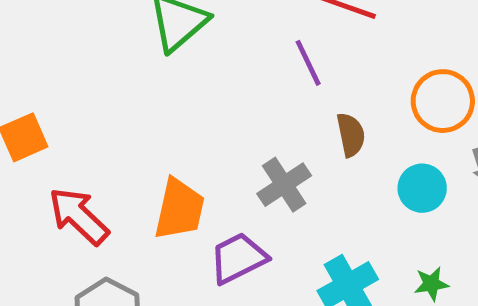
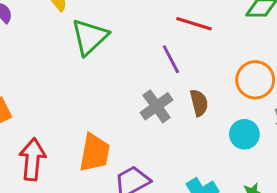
gray cross: (284, 185) -> (156, 106), moved
red arrow: (79, 216) -> (32, 159), turned 54

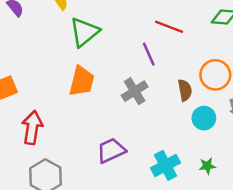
brown semicircle: (199, 103) -> (185, 90), moved
orange trapezoid: (95, 153) -> (82, 81), moved

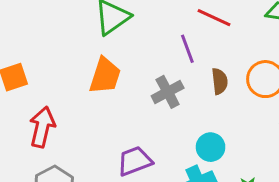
brown semicircle: (185, 90) -> (220, 81), moved
cyan circle: (204, 118) -> (211, 147), moved

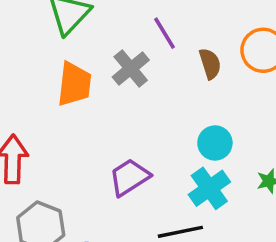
gray cross: (168, 92) -> (131, 69), moved

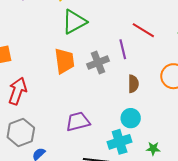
brown semicircle: (210, 64) -> (133, 84), moved
orange trapezoid: (74, 84) -> (64, 61), turned -32

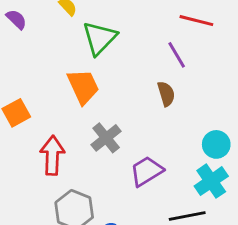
orange trapezoid: (64, 61) -> (83, 86), moved
gray cross: (98, 63) -> (106, 138), moved
brown semicircle: (133, 84) -> (166, 94), moved

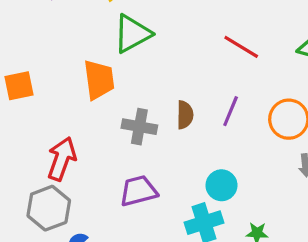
purple line: (177, 55) -> (231, 111), moved, turned 36
gray cross: (106, 138) -> (139, 127), moved, turned 32
red arrow: (52, 155) -> (62, 159), moved

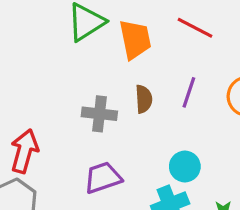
orange trapezoid: (99, 80) -> (135, 39), moved

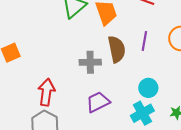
brown semicircle: (144, 99) -> (117, 49), size x1.5

